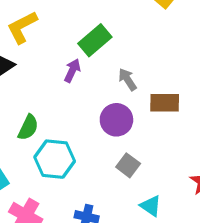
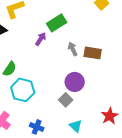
brown rectangle: (165, 103) -> (93, 53), moved
purple circle: (116, 120) -> (75, 82), moved

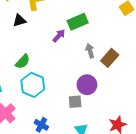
brown rectangle: (93, 53) -> (110, 58), turned -66
gray square: (66, 100) -> (75, 102), turned 32

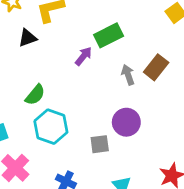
brown rectangle: (110, 58) -> (156, 67), moved
gray square: (75, 102) -> (100, 144), moved

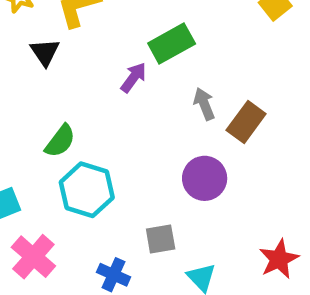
black triangle: (28, 38) -> (45, 52), turned -42
brown rectangle: (156, 67) -> (246, 122), moved
gray square: (100, 144) -> (161, 239), moved

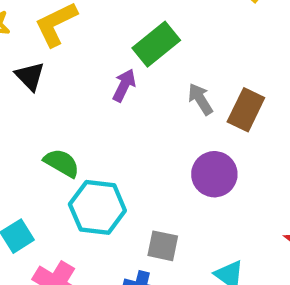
green semicircle: (60, 141) -> (62, 163), turned -87
gray square: (161, 239) -> (163, 246), moved, turned 32

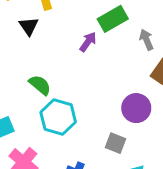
gray arrow: (200, 99) -> (146, 40), moved
gray square: (163, 246) -> (115, 143), moved

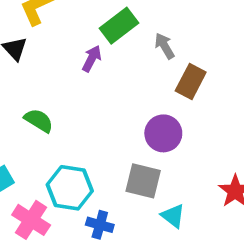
cyan hexagon: (58, 117) -> (70, 188), moved
gray square: (115, 143) -> (143, 181), size x1.4

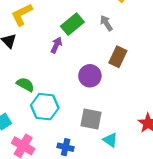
gray arrow: (165, 46) -> (106, 23), moved
purple circle: (163, 133) -> (90, 76), moved
cyan hexagon: (70, 188) -> (45, 107), moved

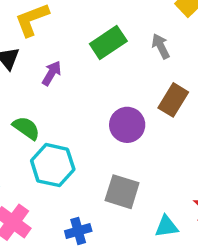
purple arrow: (56, 45) -> (52, 73), moved
cyan triangle: (110, 140) -> (166, 226), moved, turned -49
blue cross: (66, 147) -> (78, 231), turned -35

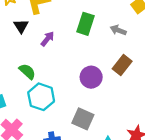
green rectangle: (108, 42) -> (86, 24), turned -45
gray arrow: (161, 46) -> (118, 30), turned -49

